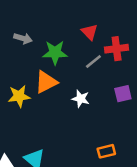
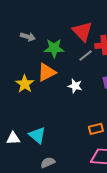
red triangle: (90, 32) -> (82, 31), size x1.5
yellow star: (19, 96) -> (25, 84), turned -30

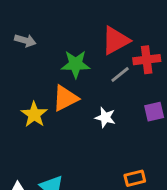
red triangle: (82, 31) -> (116, 40), turned 45
gray arrow: (28, 37) -> (25, 40), moved

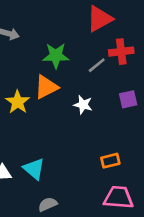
red triangle: (116, 40) -> (99, 19), moved

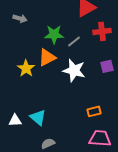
gray line: (97, 65) -> (74, 41), moved
white star: (83, 105) -> (74, 70), size x1.6

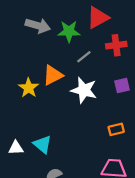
gray arrow: (20, 18) -> (38, 26), moved, size x1.5
green star: (54, 34) -> (69, 31), moved
orange rectangle: (94, 111) -> (116, 129), moved

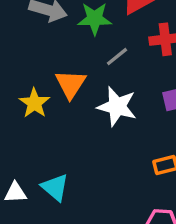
orange triangle: (53, 75) -> (71, 84), turned -30

